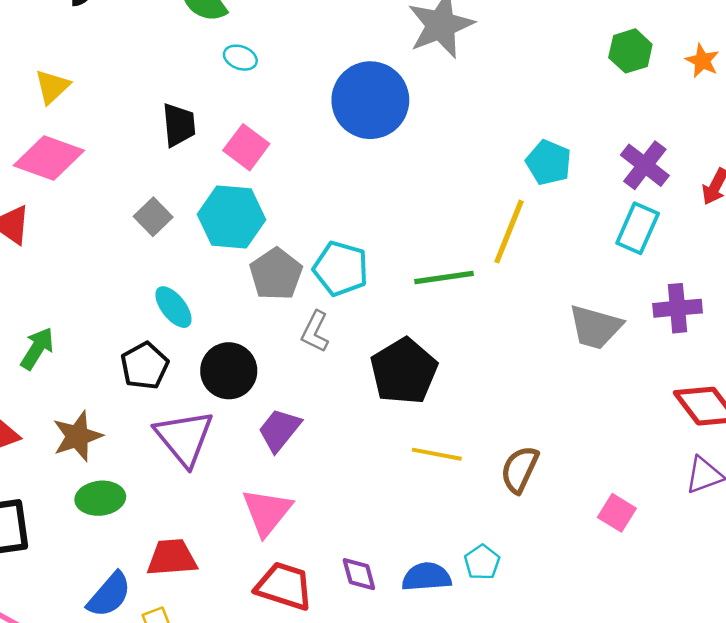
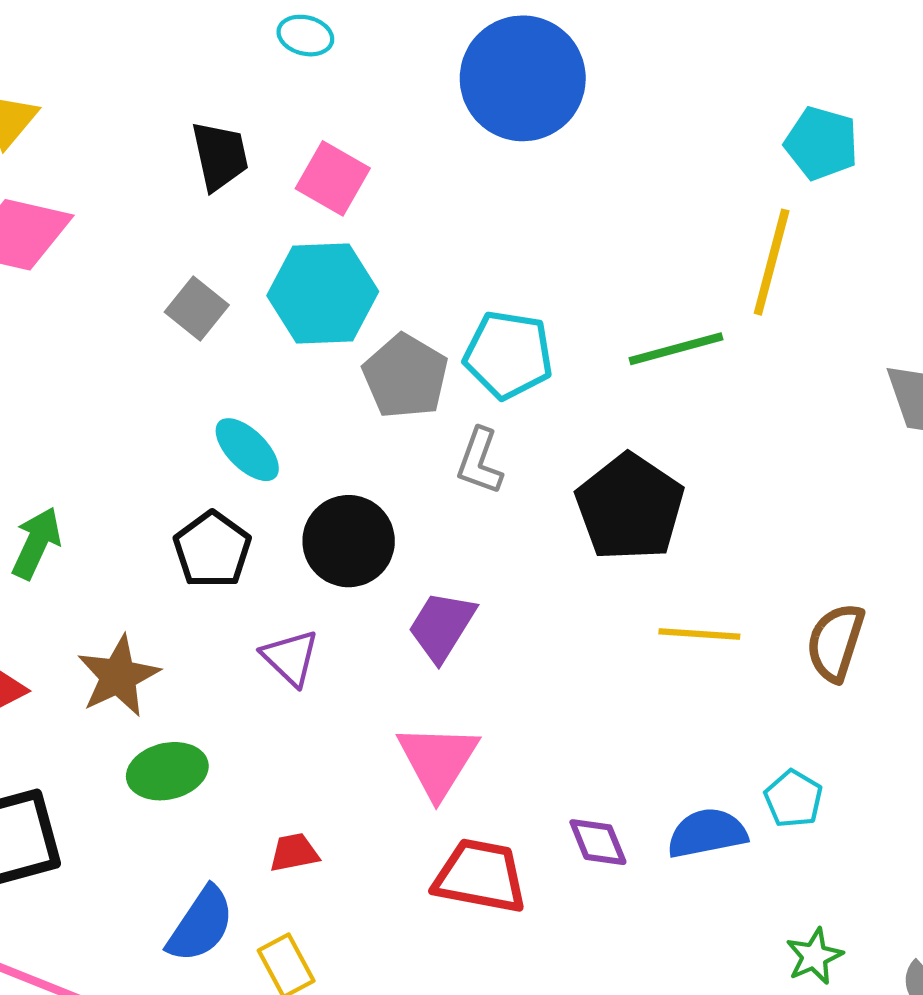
purple triangle: (184, 438) -> (290, 658), size x0.6
red trapezoid: (172, 558) -> (294, 853), size x0.6

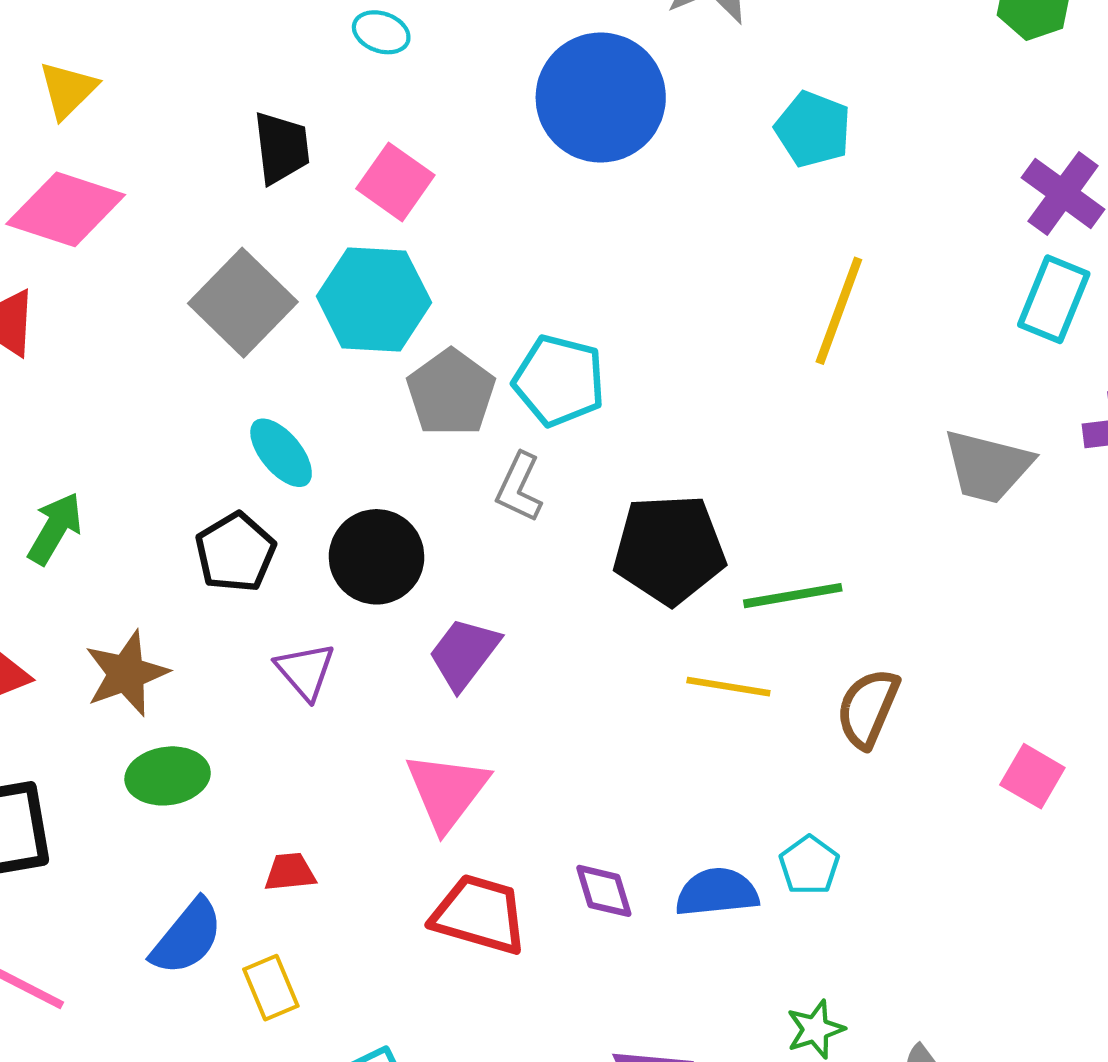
cyan pentagon: (821, 143) -> (813, 129), moved
gray square: (197, 309) -> (243, 303), size x1.6
green line: (676, 349) -> (793, 596), moved
black pentagon: (630, 507) -> (669, 549), turned 30

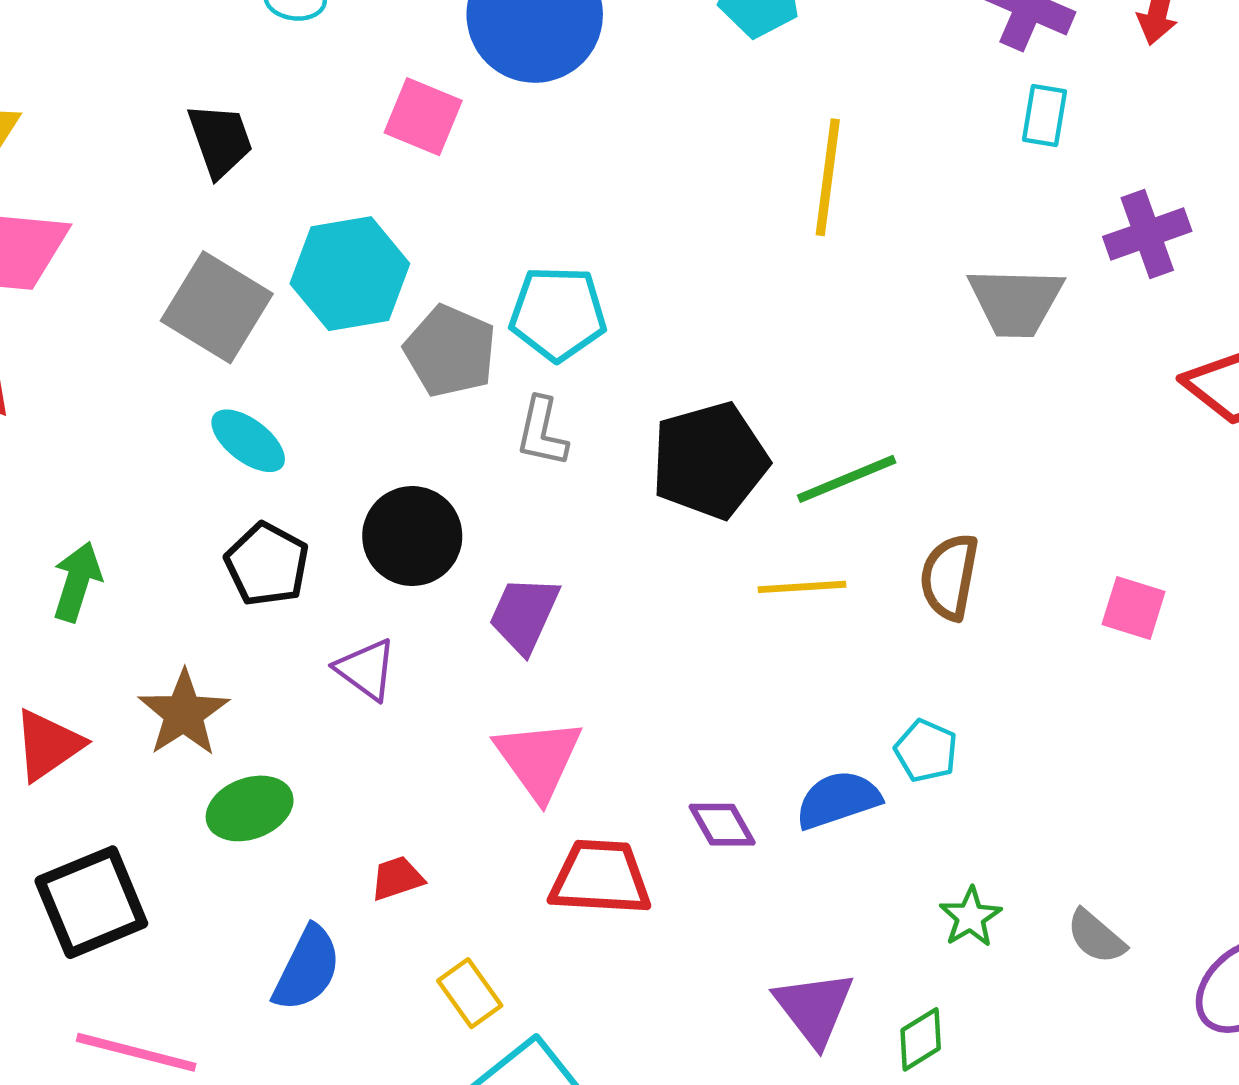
pink square: (395, 182) -> (423, 117), moved
cyan rectangle: (1054, 299) -> (1044, 116), size x0.7
cyan ellipse: (281, 453) -> (248, 441), moved
yellow rectangle: (271, 988) -> (470, 993), moved

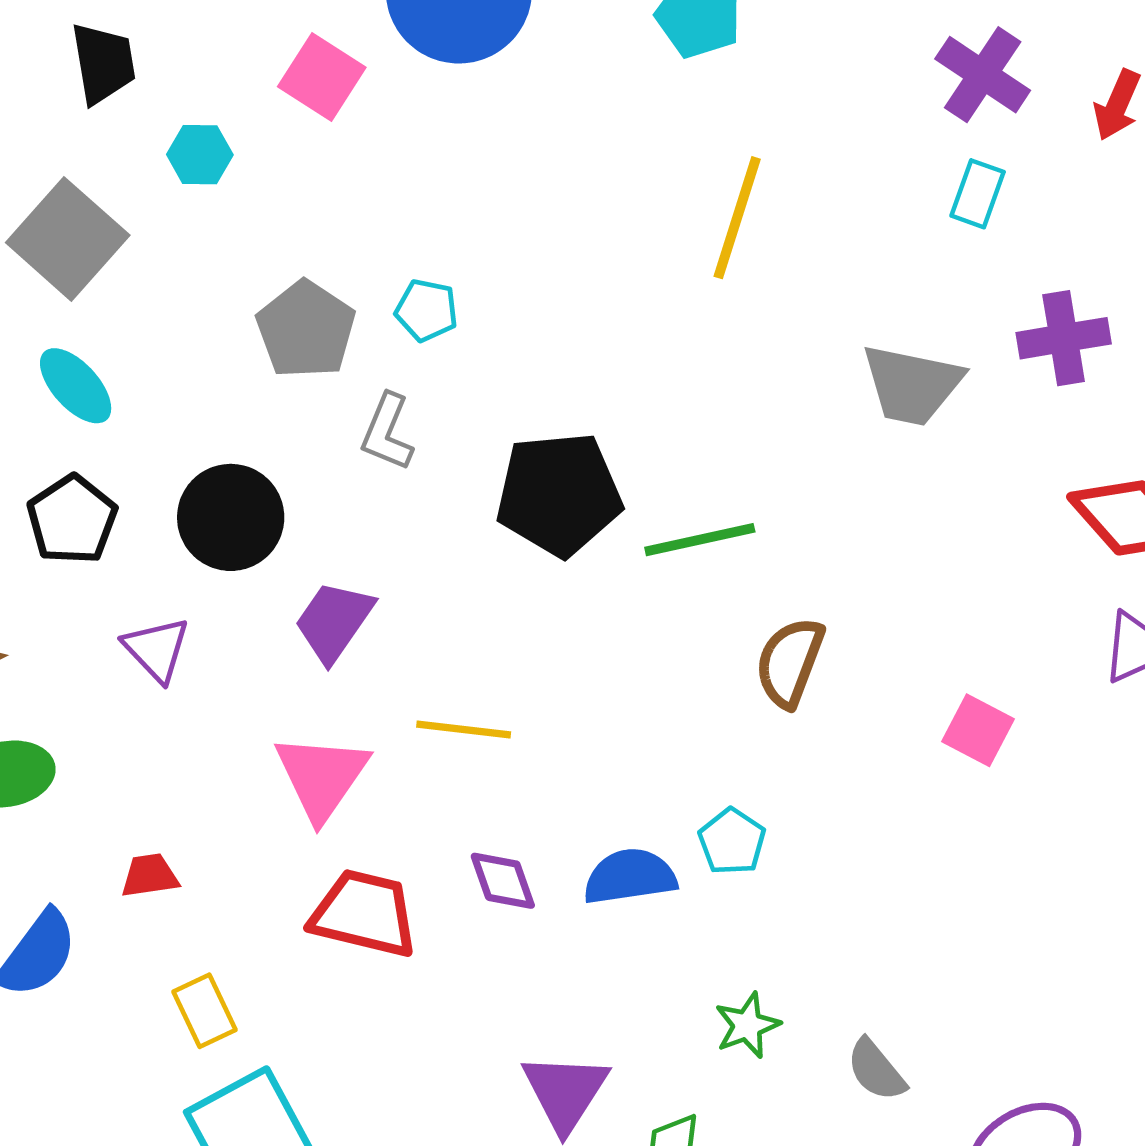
cyan hexagon: (350, 274) -> (200, 155), moved, size x0.5
cyan pentagon: (558, 314) -> (427, 310), size x0.6
yellow line: (802, 587) -> (464, 730), moved

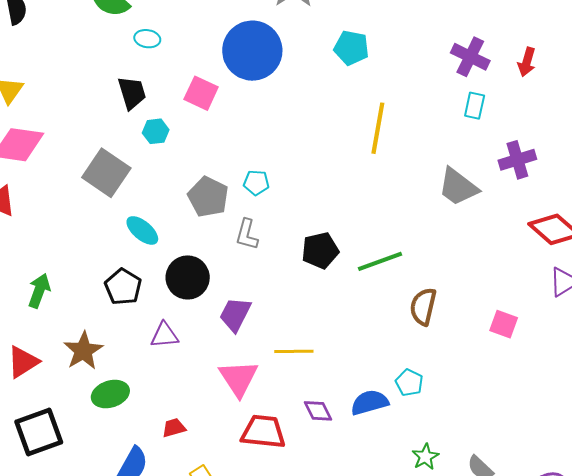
black trapezoid: (103, 63) -> (132, 93), moved
gray trapezoid: (912, 385) -> (458, 187), turned 33
cyan ellipse: (76, 386) -> (142, 230), moved
black pentagon: (559, 494) -> (320, 250), size x0.7
purple triangle: (157, 649) -> (164, 335), turned -44

